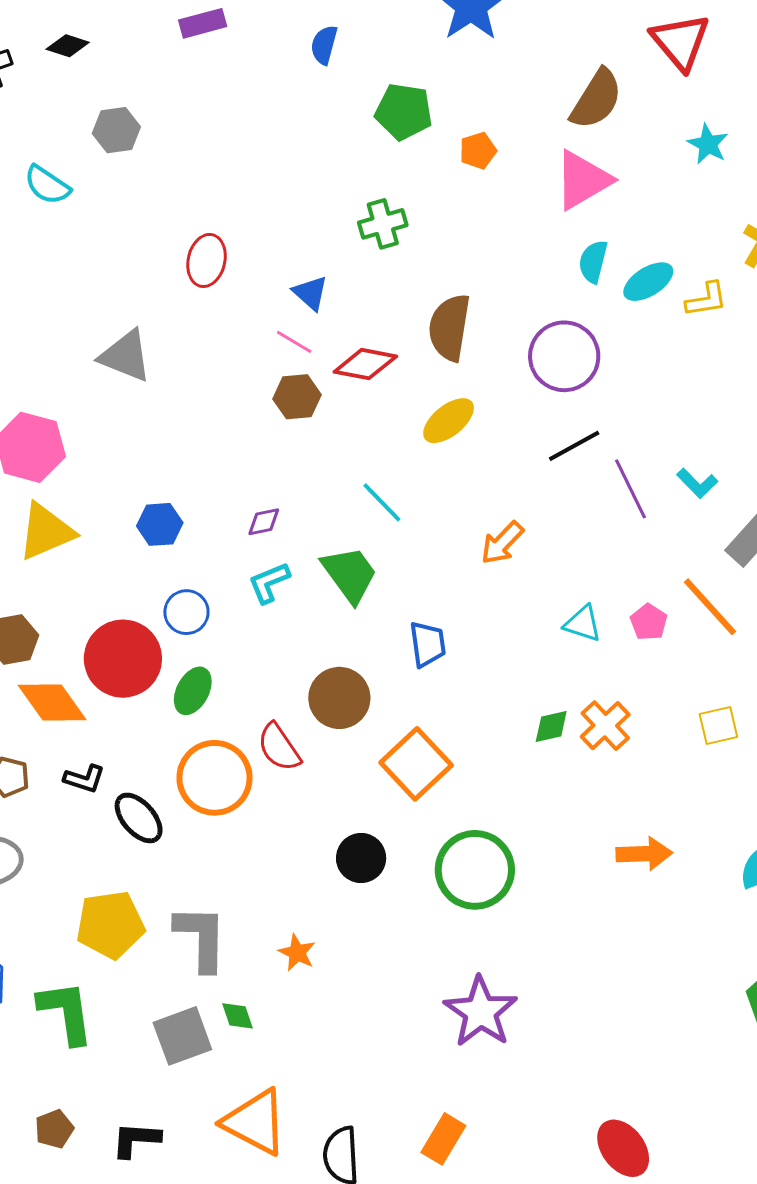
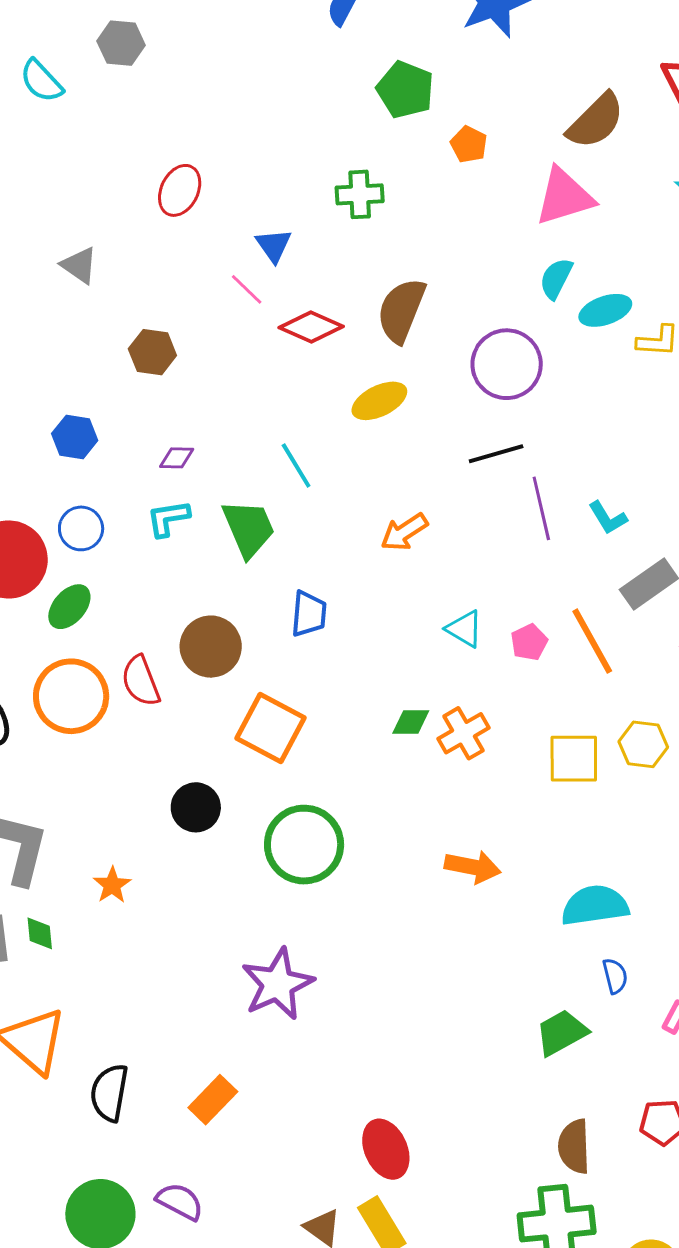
orange pentagon: (478, 151) -> (469, 144), turned 30
gray triangle: (126, 356) -> (79, 265), size x0.7
brown hexagon: (297, 397) -> (152, 352), moved
yellow square: (718, 725) -> (574, 759), size x1.4
orange square: (416, 764) -> (271, 728), turned -32

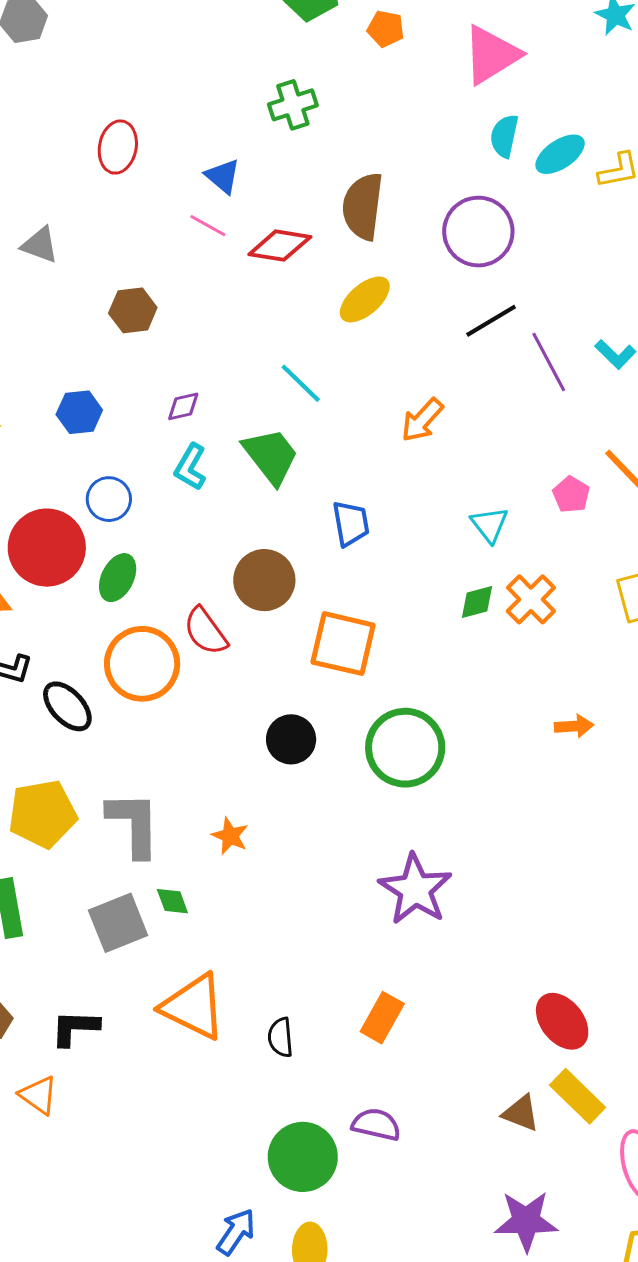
cyan L-shape: (168, 518) -> (190, 467), turned -36
cyan triangle: (464, 629) -> (489, 525), moved, turned 36
orange arrow: (473, 867) -> (574, 726), size x0.7
black semicircle: (109, 1093) -> (280, 1037), size x0.7

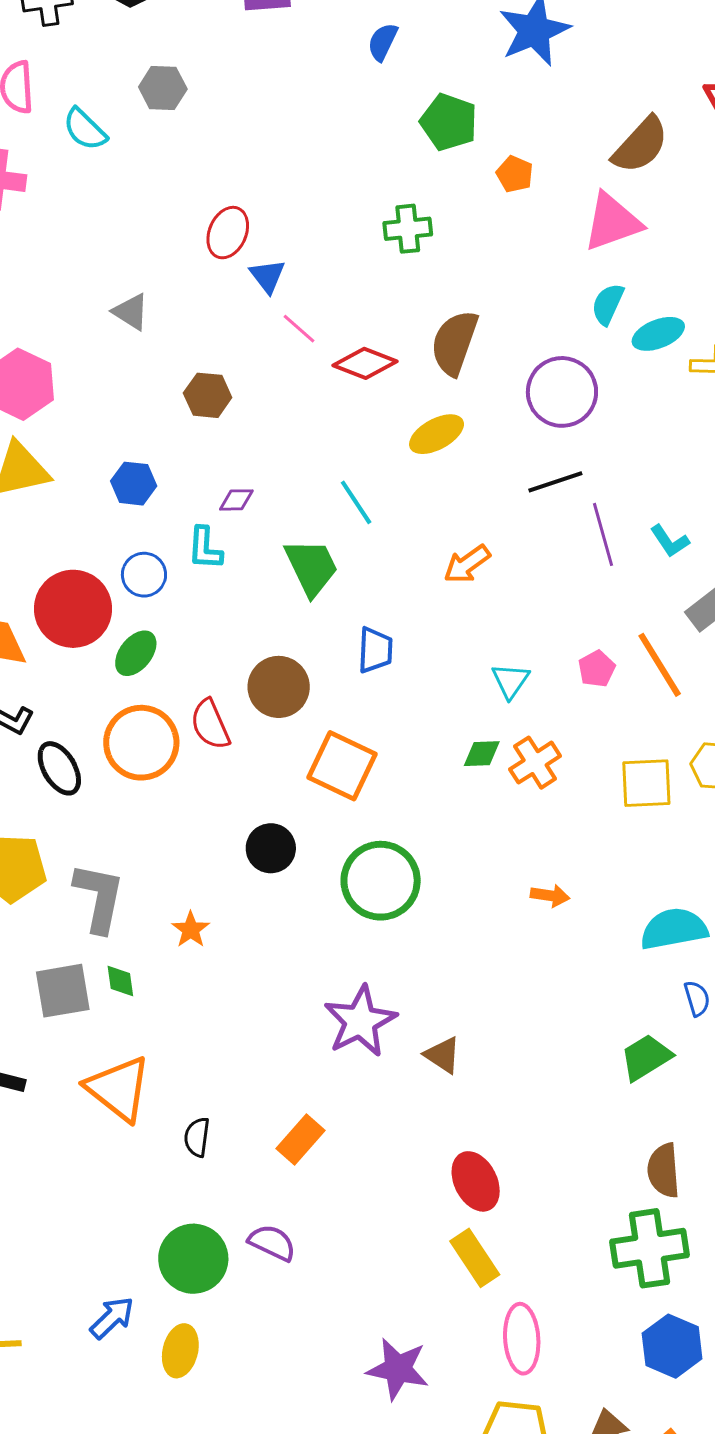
blue triangle: (223, 176) -> (267, 276), moved
cyan L-shape: (190, 467) -> (205, 548), moved, turned -39
brown triangle: (521, 1113) -> (443, 1055), moved

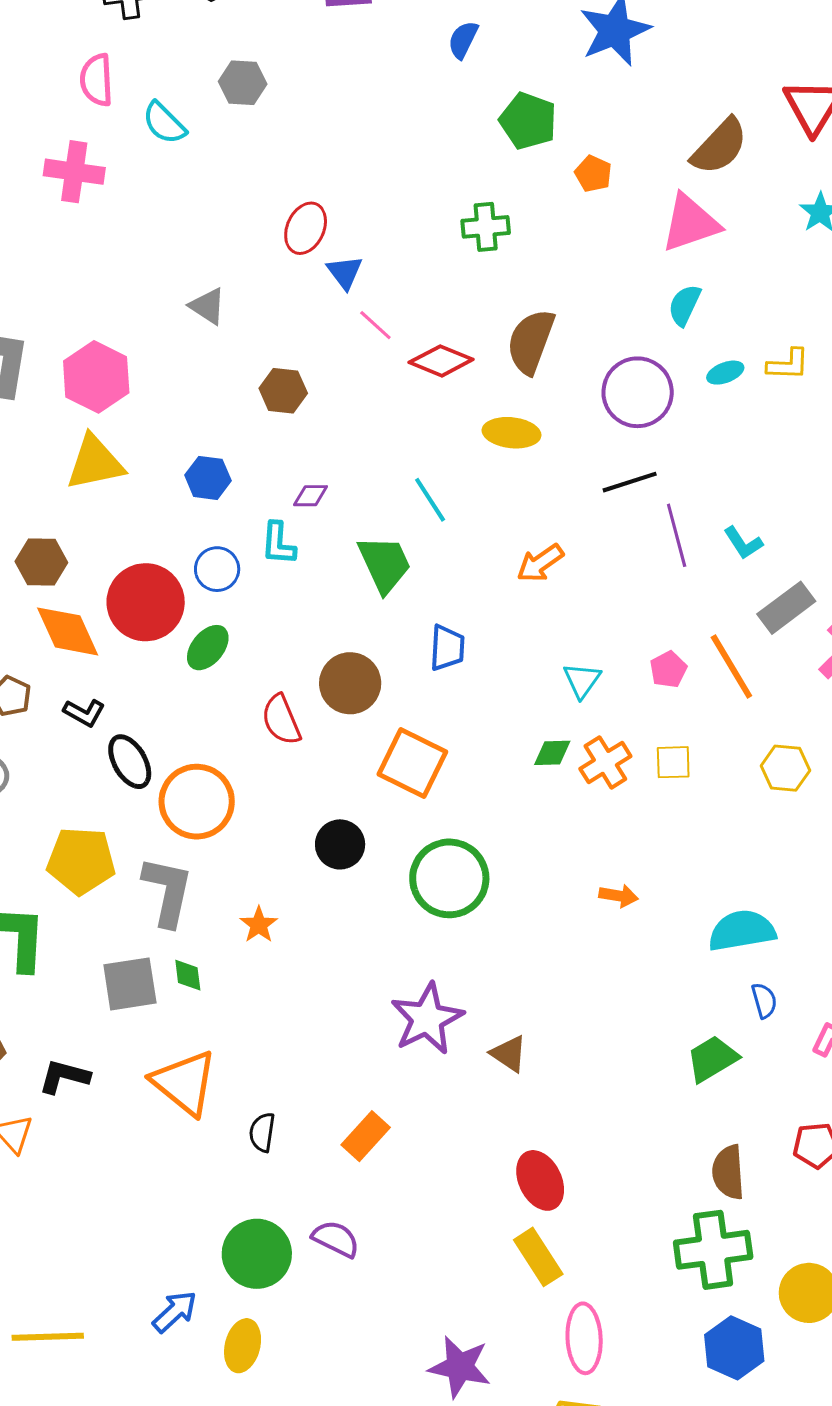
cyan ellipse: (658, 334) -> (725, 373), moved, size x0.7
yellow ellipse: (437, 434) -> (512, 433), turned 34
orange circle: (141, 743) -> (197, 802), moved
yellow square: (646, 783) -> (673, 762), moved, size x0.7

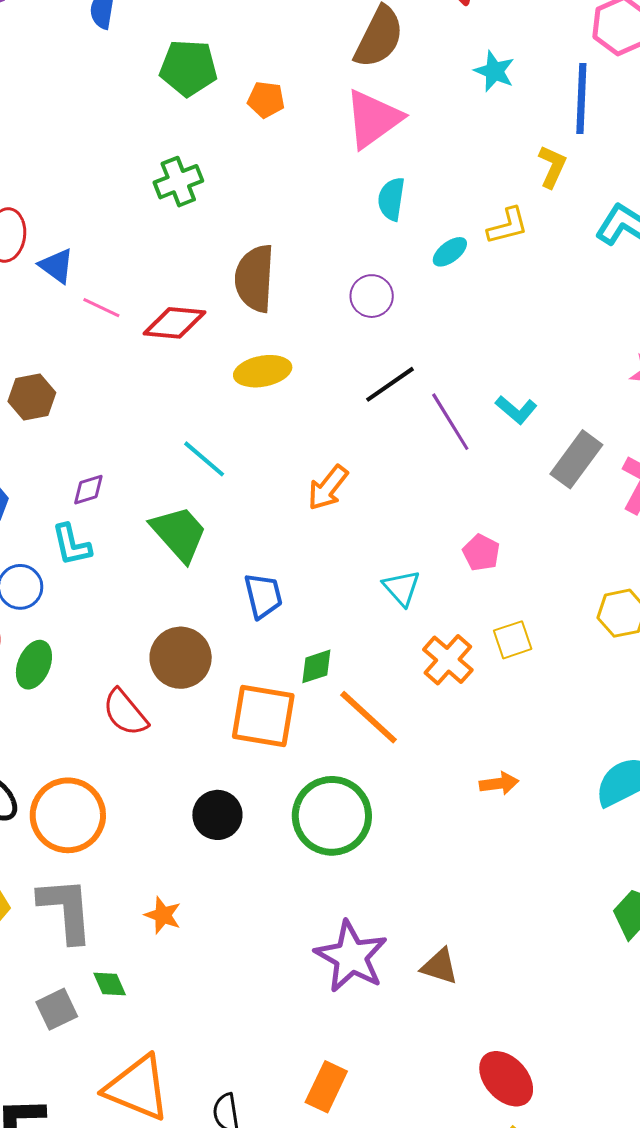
purple circle: (638, 392) -> (372, 296), size x0.6
orange line: (731, 666) -> (369, 717), moved
green diamond: (552, 753) -> (316, 666), moved
gray square: (130, 984) -> (57, 1009), size x0.7

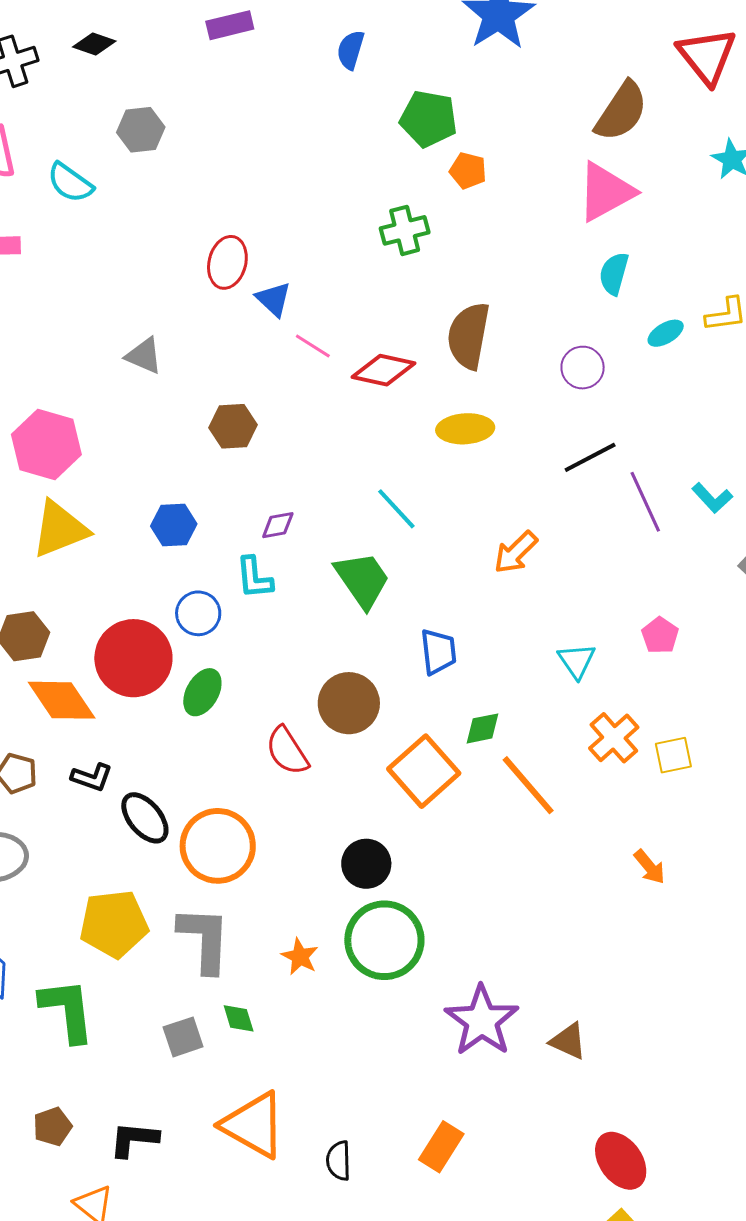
orange pentagon: (266, 100) -> (468, 171), moved
yellow square: (513, 640) -> (673, 755), moved
orange square: (263, 716) -> (424, 771), turned 32
orange arrow: (499, 783) -> (649, 867), turned 51
green circle: (332, 816) -> (384, 940), moved

